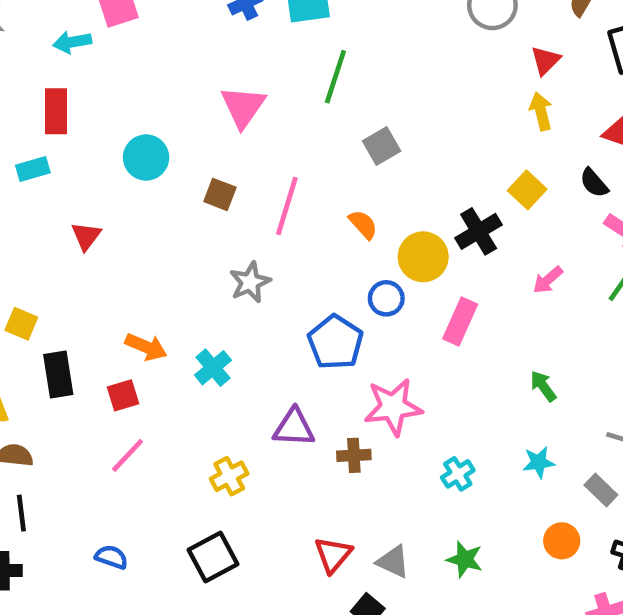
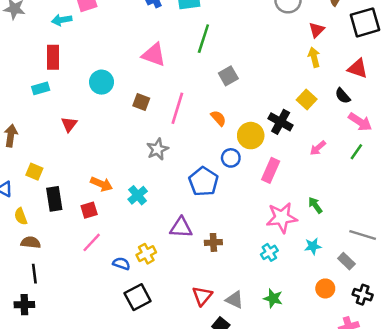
pink triangle: (243, 107) -> (154, 55), turned -45
black cross: (479, 231) -> (281, 122), turned -30
pink star: (393, 407) -> (282, 218), moved
blue semicircle: (111, 557) -> (121, 264), moved

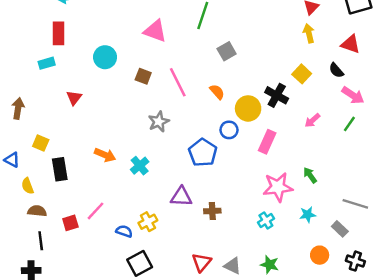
pink line: (177, 108) -> (178, 82), turned -44
red square: (89, 210) -> (70, 223), moved

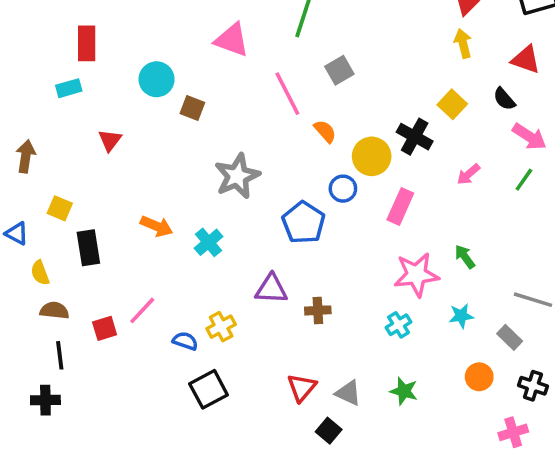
brown square: (143, 76) -> (192, 108), moved
pink line: (178, 82) -> (287, 94), moved
gray star: (159, 122) -> (237, 176), size x1.4

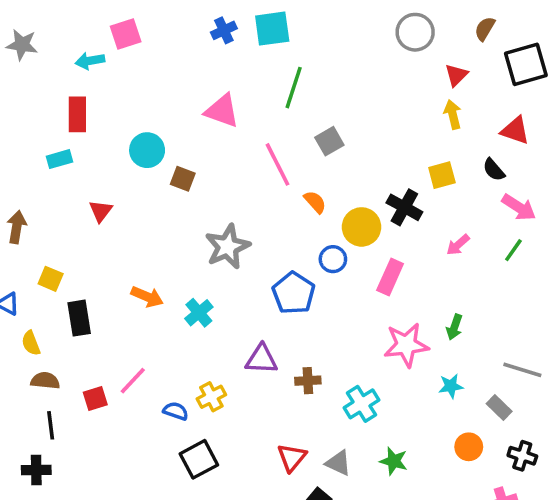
yellow square: (452, 104) -> (442, 175), turned 32
green arrow: (465, 257) -> (454, 327), turned -125
cyan cross: (398, 325) -> (362, 404), moved, size x1.4

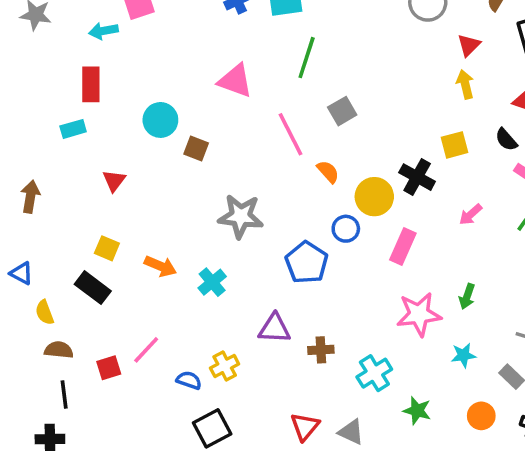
gray star: (227, 247) -> (241, 216), turned 30
yellow square: (51, 279) -> (107, 248), moved
black rectangle: (79, 318) -> (93, 288), turned -44
green star: (394, 461) -> (417, 411), moved

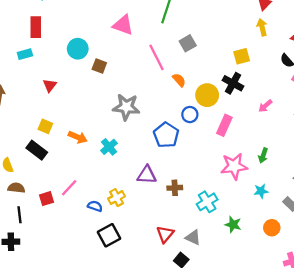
yellow square: (455, 145) -> (242, 56), moved

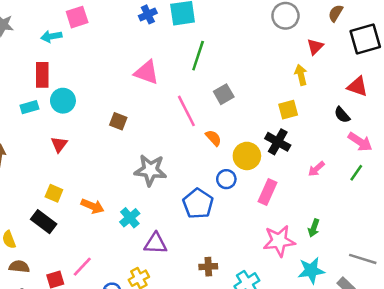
yellow arrow: (262, 27) -> (301, 75), moved
cyan circle: (78, 49) -> (63, 101), moved
purple triangle: (147, 175) -> (156, 243), moved
cyan star: (261, 191) -> (311, 270), size x1.5

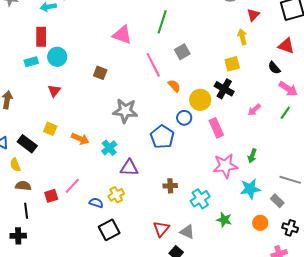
pink rectangle: (267, 192) -> (216, 128), turned -48
black rectangle: (44, 222) -> (27, 144), moved

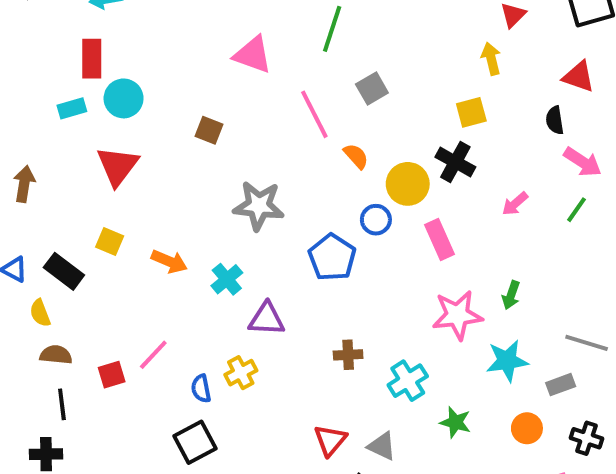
black semicircle: (274, 68) -> (555, 120), turned 32
red triangle: (54, 91) -> (118, 166), size x1.6
gray rectangle: (277, 201) -> (561, 385), turned -64
blue semicircle: (96, 203) -> (201, 389), turned -120
black square: (109, 230) -> (195, 442), moved

